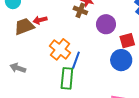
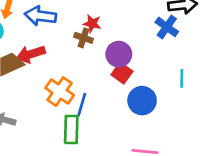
red arrow: (40, 20) -> (31, 54), size x1.5
red square: (127, 41) -> (122, 73), moved, turned -35

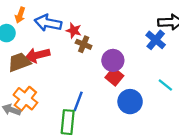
red star: (92, 24) -> (74, 30), moved
cyan line: (182, 78) -> (165, 85), turned -56
orange cross: (60, 92) -> (25, 99), moved

